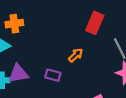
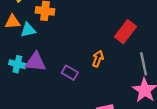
orange arrow: (76, 55) -> (98, 59), turned -42

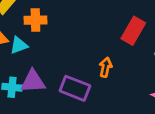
purple rectangle: (70, 73) -> (75, 88), size x1.5

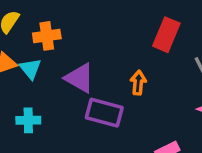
cyan triangle: (19, 45) -> (30, 69), turned -42
purple triangle: (33, 82) -> (79, 78), moved, turned 40

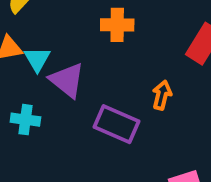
orange cross: (47, 36) -> (117, 25), moved
purple triangle: (79, 78) -> (67, 80), moved

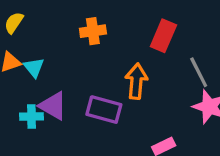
purple triangle: (67, 80) -> (53, 106), moved
orange arrow: (162, 95) -> (136, 81), size x1.5

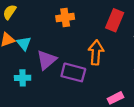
purple triangle: (53, 106) -> (47, 60), moved, turned 50

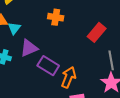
orange arrow: (96, 52) -> (69, 77), moved

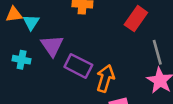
purple triangle: (29, 48) -> (52, 46), turned -36

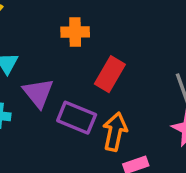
red rectangle: (136, 19) -> (110, 74), moved

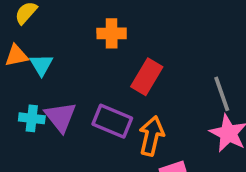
purple triangle: (38, 93) -> (60, 117), moved

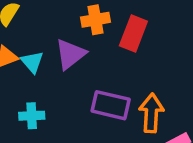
red rectangle: (147, 77) -> (133, 34), moved
purple triangle: (60, 117) -> (70, 54), moved, turned 40

